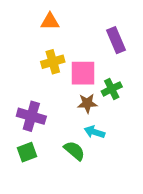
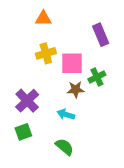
purple cross: (31, 116) -> (27, 101), turned 30
cyan arrow: (94, 132) -> (66, 114), moved
green semicircle: (74, 151) -> (64, 147), moved

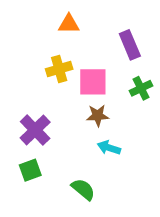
orange triangle: (43, 18) -> (69, 24), moved
green cross: (97, 77) -> (141, 88), moved
cyan arrow: (66, 114) -> (109, 148), moved

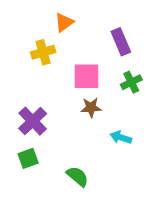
orange triangle: (69, 24) -> (64, 22), turned -36
yellow cross: (59, 69) -> (43, 52), moved
cyan arrow: (109, 148) -> (121, 137), moved

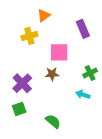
green cross: (131, 82) -> (90, 73), moved
brown star: (91, 108) -> (52, 74), moved

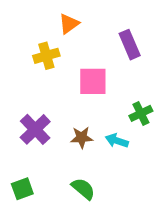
brown star: (52, 74) -> (82, 137), moved
cyan arrow: (83, 95) -> (117, 141), moved
green square: (19, 109) -> (22, 189), moved

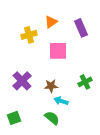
orange triangle: (69, 24) -> (51, 22), moved
green cross: (141, 113) -> (85, 82), moved
cyan arrow: (117, 141) -> (61, 101), moved

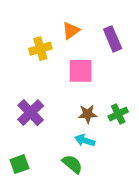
brown star: (51, 86) -> (88, 114), moved

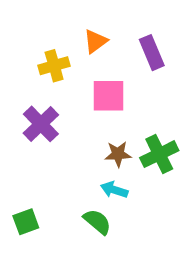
purple cross: (31, 113) -> (41, 124), moved
green cross: (118, 114) -> (159, 154), size x1.4

